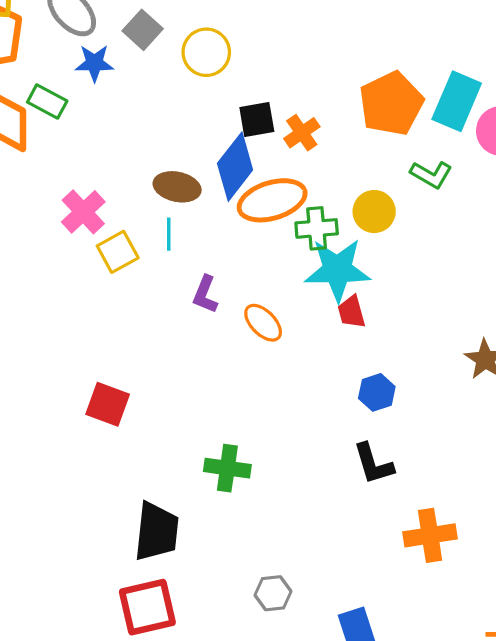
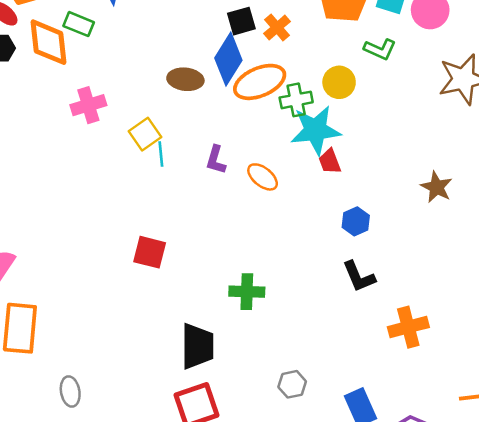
pink cross: (83, 212) -> (88, 105), moved, turned 32
cyan line: (169, 234) -> (161, 154), moved

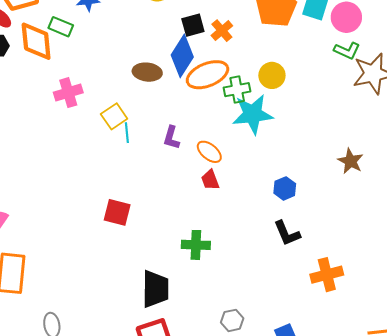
green L-shape: (380, 49) -> (347, 51), moved
red trapezoid: (330, 161) -> (210, 180), moved

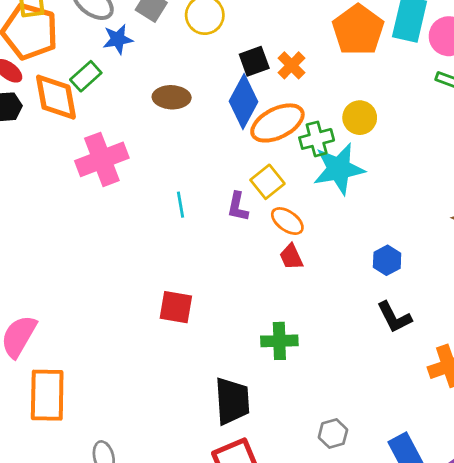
green rectangle: (61, 27) -> (86, 76), turned -60
brown ellipse: (147, 72) -> (172, 97), moved
pink cross: (68, 93) -> (102, 159), size x1.4
yellow square: (114, 116) -> (267, 182), moved

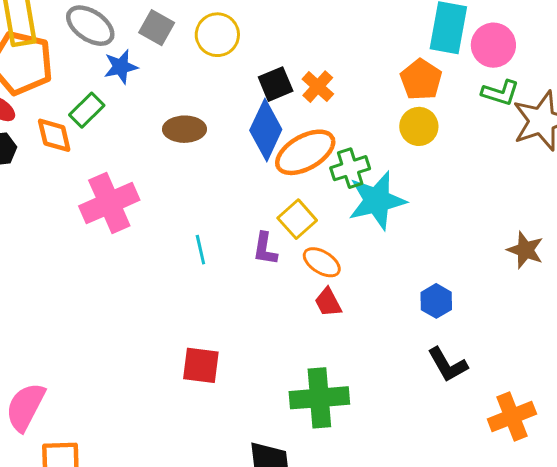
orange pentagon: (358, 30) -> (421, 80), moved, size x0.7
orange diamond: (56, 97) -> (54, 135), size x0.7
yellow circle: (360, 118) -> (419, 126), moved
green cross: (279, 341) -> (319, 398), size x1.4

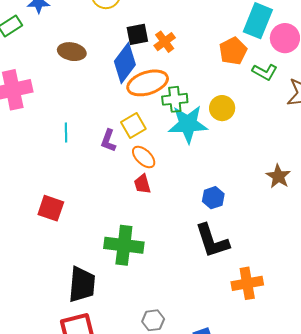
green L-shape: (500, 93) -> (265, 72), moved
yellow circle: (419, 126) -> (222, 108), moved
black L-shape: (448, 365) -> (212, 241), size x1.4

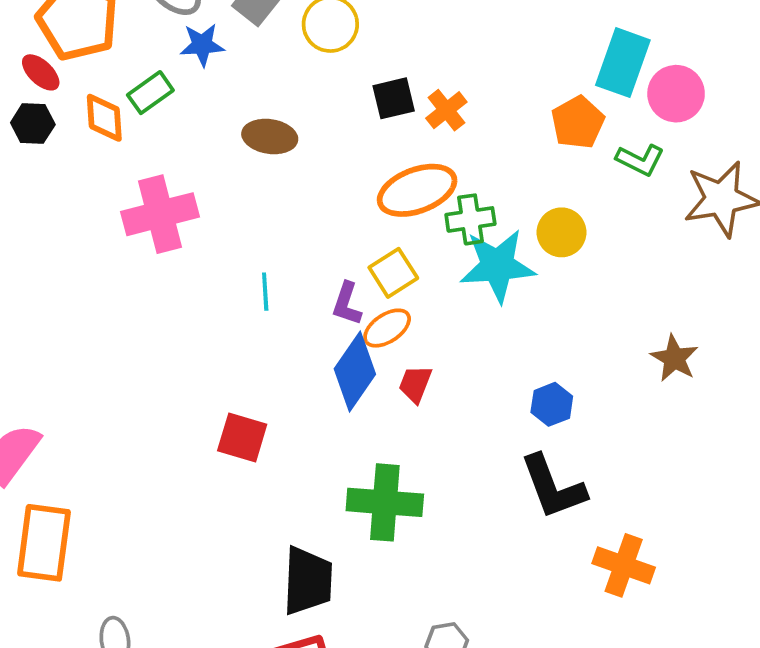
blue diamond: (125, 63) -> (355, 372), moved
orange ellipse: (144, 157) -> (387, 328), moved, turned -75
red trapezoid: (142, 184) -> (415, 384), turned 40
orange cross: (247, 283) -> (624, 565), turned 32

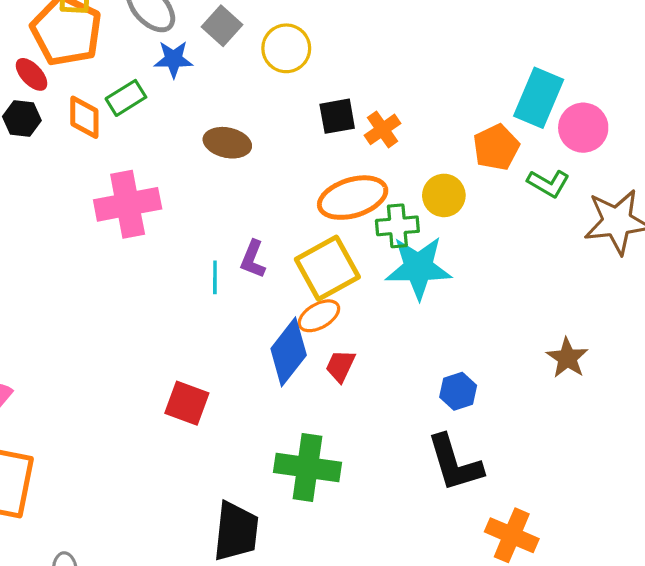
yellow circle: (562, 232) -> (444, 195), moved
yellow square: (393, 273) -> (327, 268), size x1.5
purple L-shape: (347, 304) -> (253, 259), moved

